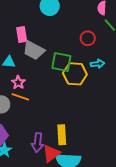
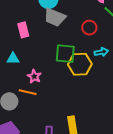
gray trapezoid: (34, 50) -> (55, 17), moved
pink star: (18, 82) -> (34, 76), moved

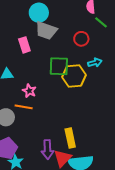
pink rectangle: (23, 30) -> (24, 45), moved

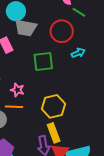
red circle: (81, 39) -> (62, 31), size x1.5
yellow hexagon: (74, 76) -> (53, 106), moved
yellow rectangle: (70, 138) -> (54, 133), moved

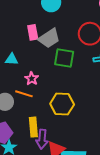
gray trapezoid: (26, 28) -> (49, 38), moved, turned -60
yellow rectangle: (54, 133) -> (33, 127), moved

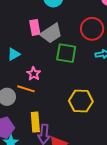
cyan triangle: (12, 59) -> (14, 54), turned -32
yellow hexagon: (62, 104) -> (81, 101), moved

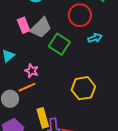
green square: (66, 53) -> (59, 44), turned 35
orange line: (26, 89) -> (27, 87), turned -30

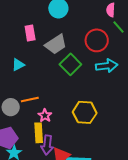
pink rectangle: (24, 25) -> (30, 33), moved
cyan arrow: (95, 38) -> (107, 66), size x1.5
pink star: (32, 71) -> (45, 115), moved

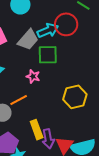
green square: (70, 64) -> (48, 55), turned -30
cyan arrow: (107, 66) -> (48, 30), moved
pink star: (45, 115) -> (33, 76), moved

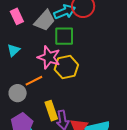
pink star: (33, 76) -> (49, 57), size x1.6
yellow hexagon: (75, 97) -> (66, 67), moved

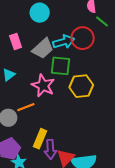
yellow hexagon: (66, 67) -> (81, 86), moved
yellow rectangle: (51, 111) -> (40, 139), turned 36

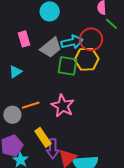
pink star: (43, 86) -> (63, 106), moved
yellow hexagon: (81, 86) -> (87, 59), moved
yellow rectangle: (40, 139) -> (43, 137), turned -60

